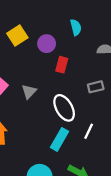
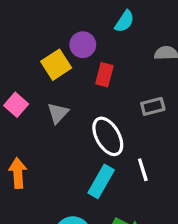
cyan semicircle: (76, 27) -> (124, 21), turned 49
yellow square: (17, 35) -> (56, 65), moved
white line: (89, 131) -> (143, 170), turned -42

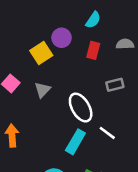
red rectangle: (104, 75) -> (93, 50), moved
white line: (143, 170) -> (107, 133), turned -36

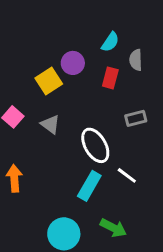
gray semicircle: (125, 44) -> (136, 60), moved, turned -90
gray triangle: (42, 90) -> (50, 124), turned -36

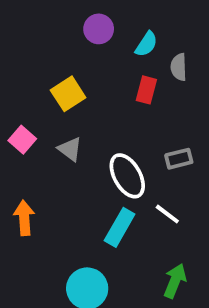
purple circle: (73, 63) -> (99, 29), moved
gray rectangle: (136, 118) -> (179, 159), moved
green arrow: (113, 228) -> (175, 281), moved, turned -95

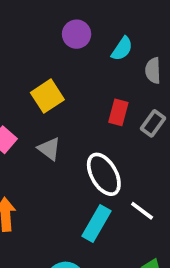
red rectangle: (146, 90) -> (118, 112), moved
gray rectangle: (179, 159) -> (153, 123), moved, turned -40

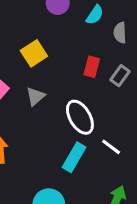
gray triangle: (49, 149) -> (35, 96), turned 42

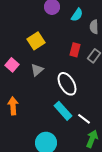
white line: (111, 147) -> (84, 119), moved
cyan rectangle: (74, 157) -> (63, 111), turned -72

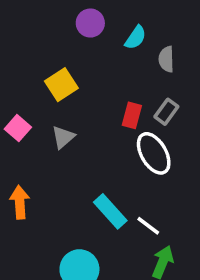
red rectangle: (75, 50) -> (132, 115), moved
white ellipse: (67, 84) -> (154, 153), moved

